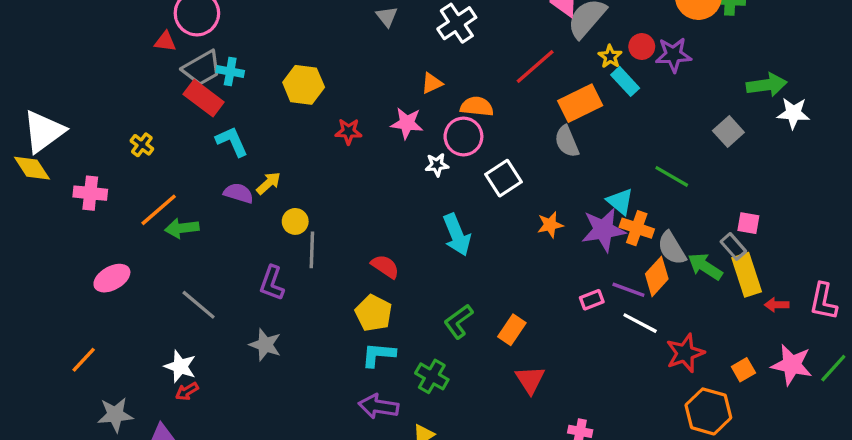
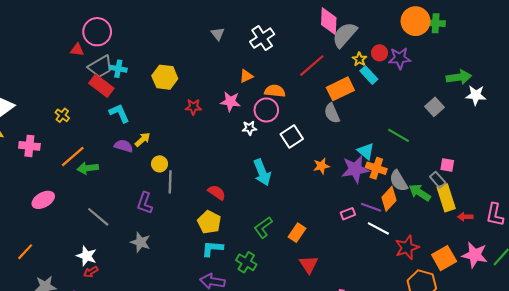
orange square: (743, 370) -> (444, 258), size x1.6

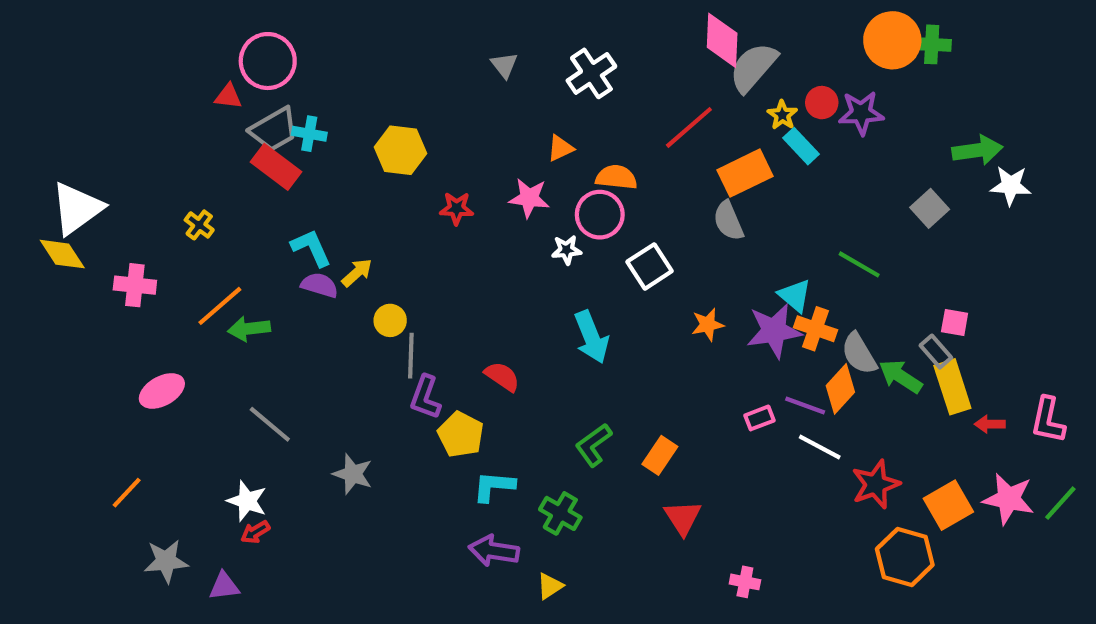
cyan L-shape: (119, 113) -> (311, 248), moved
purple L-shape: (145, 203) -> (425, 397), moved
yellow pentagon: (209, 222) -> (461, 435), moved

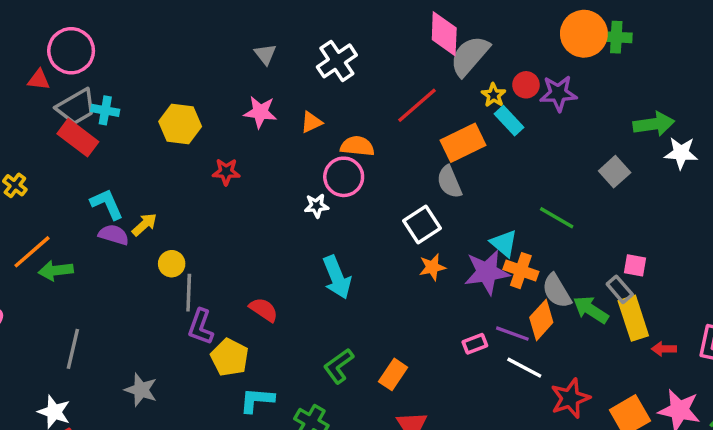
pink star: (529, 198) -> (260, 112), moved
white square: (650, 266) -> (422, 225), moved
gray line: (270, 424) -> (73, 349), turned 63

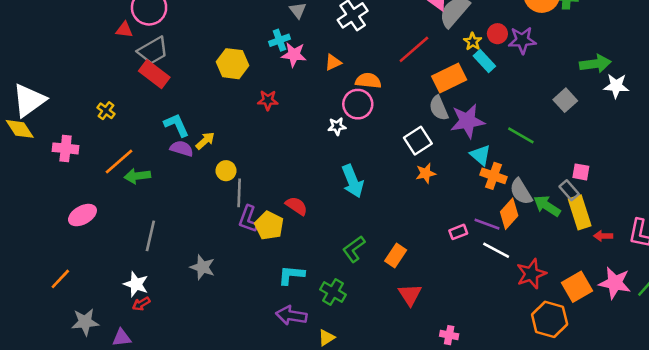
cyan cross: (105, 110) -> (280, 40), moved, turned -30
purple star: (487, 272) -> (467, 121), moved
yellow pentagon: (230, 357) -> (269, 225), moved

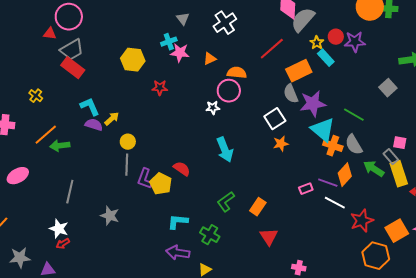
cyan triangle: (480, 155) -> (323, 130), size x1.5
gray semicircle: (521, 192) -> (354, 145), moved
gray line: (239, 193) -> (127, 165), moved

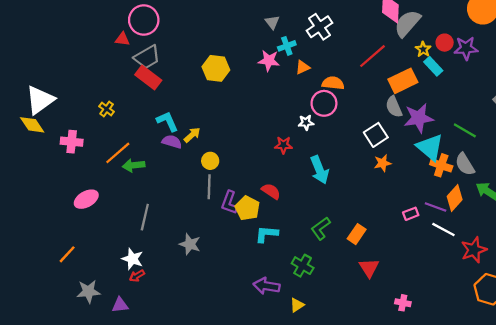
cyan cross: (169, 42) -> (287, 46), moved
red star: (160, 88) -> (283, 145), moved
cyan L-shape: (178, 222) -> (267, 234), moved

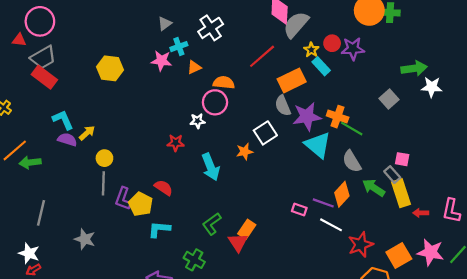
gray triangle: (272, 22) -> (165, 24), turned 32
orange star: (383, 163) -> (245, 152), moved
orange cross: (441, 165) -> (338, 117), moved
pink rectangle: (411, 214) -> (299, 210), turned 40
red triangle: (369, 268) -> (238, 242), moved

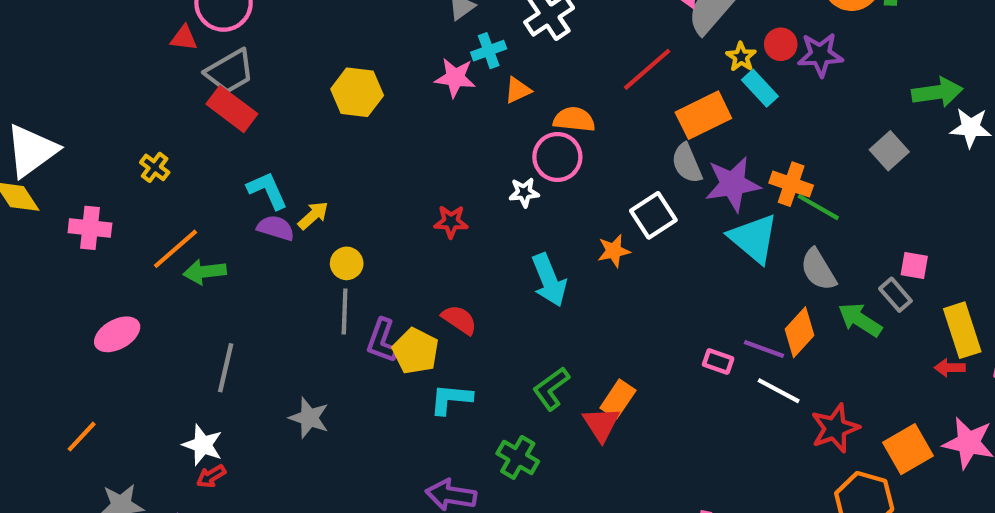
red star: (176, 143) -> (451, 222), moved
yellow rectangle: (401, 193) -> (962, 330), moved

